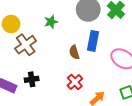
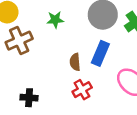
black cross: (32, 79) -> (29, 98), moved
red cross: (75, 82) -> (82, 90), moved

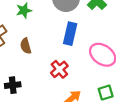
brown semicircle: (75, 62) -> (26, 46), moved

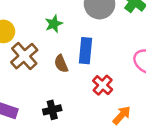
blue rectangle: (70, 34) -> (86, 51), moved

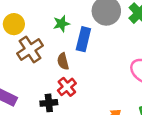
blue rectangle: (86, 51) -> (83, 39), moved
red cross: (103, 85) -> (67, 87), moved

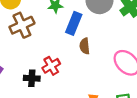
brown semicircle: (63, 61) -> (85, 46), moved

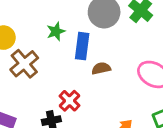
brown semicircle: (85, 46) -> (101, 68), turned 98

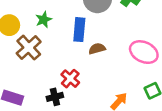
green star: (56, 31) -> (44, 20), moved

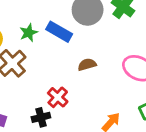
blue rectangle: (79, 30) -> (59, 32), moved, turned -65

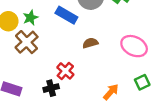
green star: (29, 33) -> (30, 18), moved

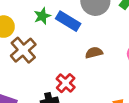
green star: (30, 18) -> (42, 16), moved

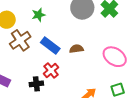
blue rectangle: (68, 21) -> (50, 45), moved

